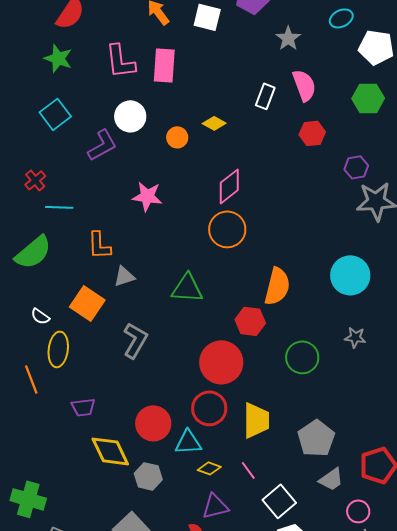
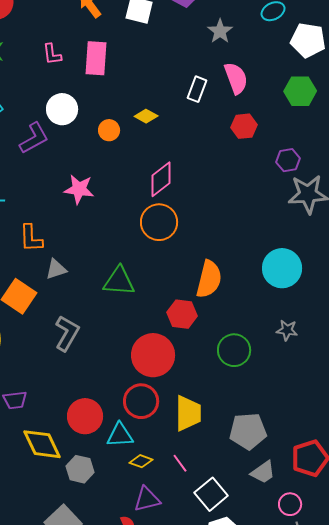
pink L-shape: (120, 61) -> (52, 54), size x0.6
gray pentagon: (316, 438) -> (248, 431), turned 30

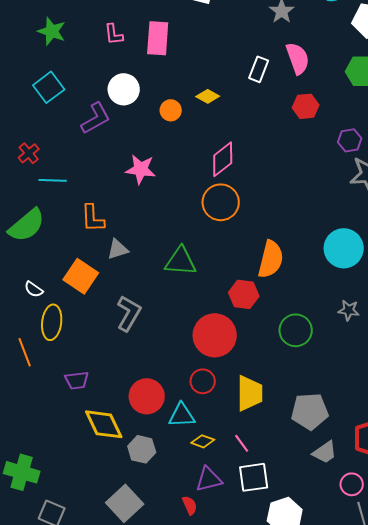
red circle: (141, 401) -> (203, 381), size x0.7
white square: (211, 494) -> (254, 477), moved, turned 32

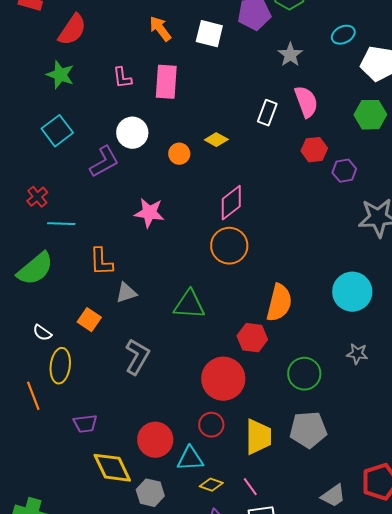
purple hexagon: (350, 140) -> (344, 171), moved
orange square: (81, 276) -> (89, 320), size x0.7
gray pentagon: (310, 411) -> (308, 430), moved

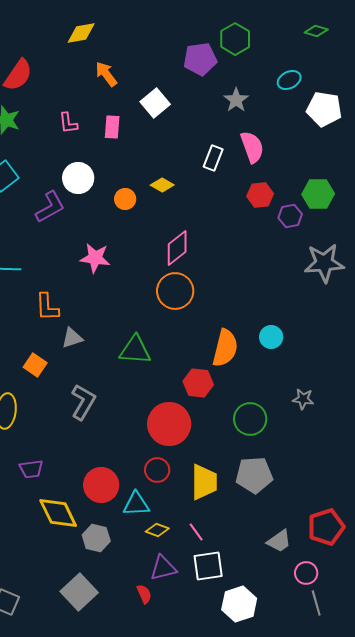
white square: (209, 34) -> (155, 103), moved, turned 36
pink rectangle: (166, 82) -> (112, 127), size x0.7
green hexagon: (370, 115) -> (318, 194), moved
cyan circle: (352, 292) -> (271, 337), moved, size x0.6

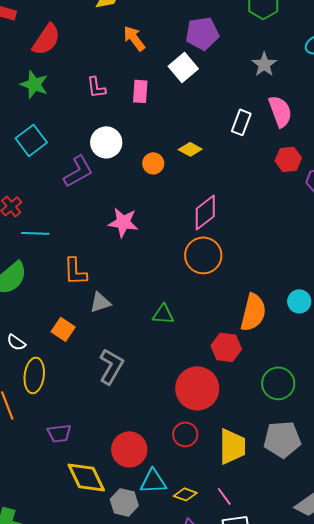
purple pentagon: (200, 59) -> (202, 33), moved
green triangle: (135, 350) -> (163, 314), size x0.7
cyan triangle: (136, 504) -> (153, 481), moved

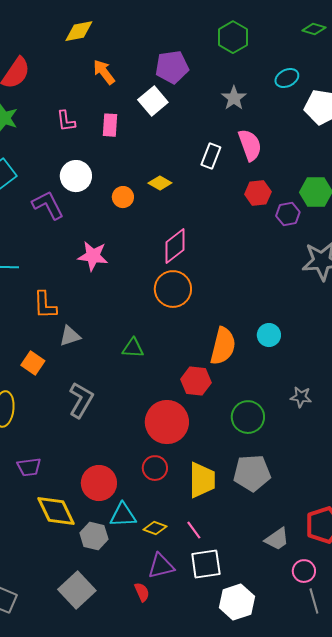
purple L-shape: (78, 171) -> (48, 205), turned -88

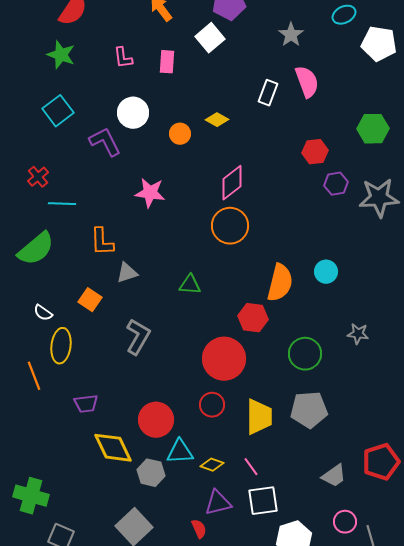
red hexagon: (258, 193) -> (315, 152), moved
purple hexagon: (288, 214) -> (336, 184), moved
pink circle: (304, 571) -> (345, 522), moved

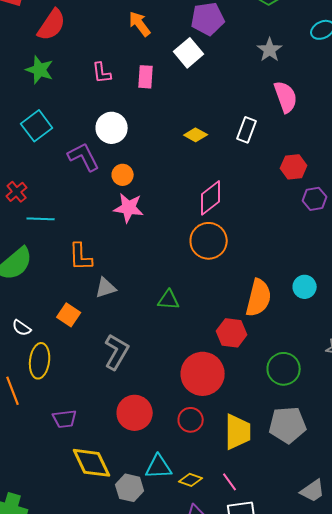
white rectangle: (268, 93) -> (247, 130), moved
orange circle: (180, 134) -> (123, 175), moved
red circle: (156, 420) -> (135, 413), moved

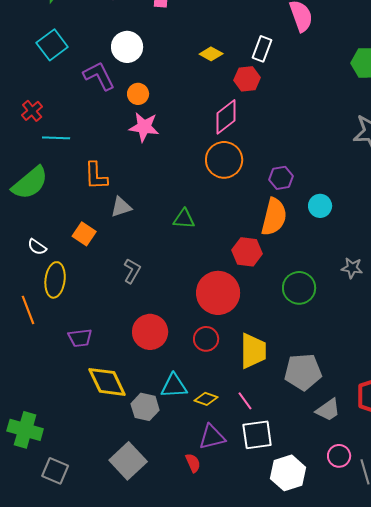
red hexagon: (294, 167) -> (247, 79), moved
purple hexagon: (315, 199) -> (281, 178), moved
gray L-shape: (117, 352) -> (132, 271), size x0.7
gray pentagon: (288, 425) -> (303, 372), moved

